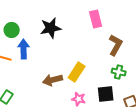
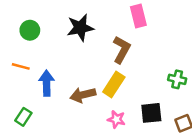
brown L-shape: (116, 45) -> (122, 50), moved
blue arrow: (24, 49) -> (47, 83), moved
green cross: (119, 72) -> (177, 79), moved

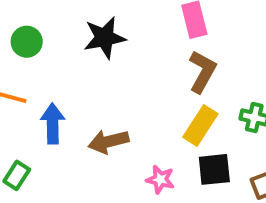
brown L-shape: (122, 50) -> (202, 72), moved
yellow rectangle: (114, 84) -> (200, 126), moved

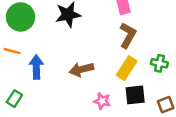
green circle: (27, 42) -> (21, 17), size x1.5
brown arrow: (109, 141) -> (81, 69), moved

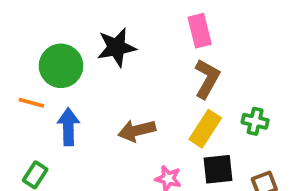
green circle: (21, 17) -> (61, 66), moved

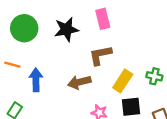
pink rectangle: (200, 31) -> (103, 19), moved
green circle: (61, 66) -> (24, 28), moved
brown L-shape: (207, 79) -> (100, 55), moved, turned -130

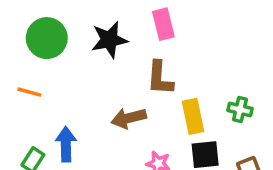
brown L-shape: (100, 55) -> (160, 78), turned -75
blue arrow: (36, 80) -> (66, 144), moved
yellow rectangle: (123, 81) -> (193, 116), turned -45

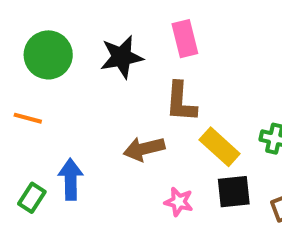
yellow rectangle: (193, 116) -> (220, 147), turned -36

